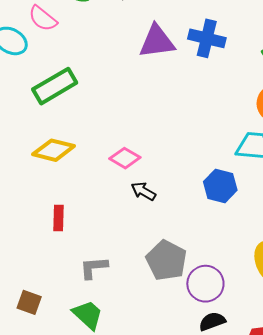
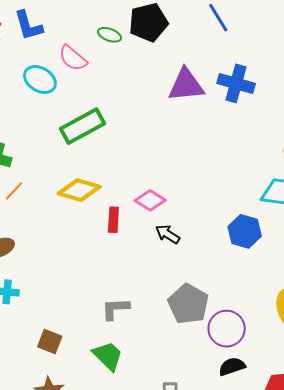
red rectangle: (58, 218) -> (113, 220), moved

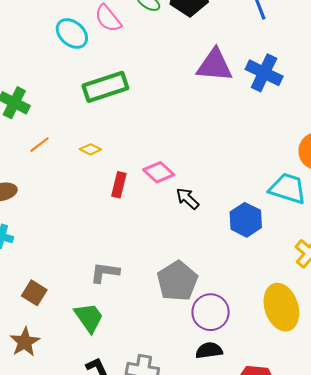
yellow diamond: (79, 190) -> (90, 149), size x0.5
orange line: (14, 191) -> (40, 145), moved
black arrow: (168, 234) -> (188, 199), moved

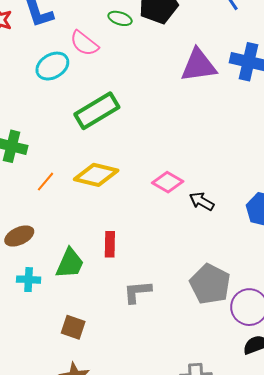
cyan ellipse: (72, 33) -> (52, 66), turned -60
yellow diamond: (90, 149) -> (96, 175), size x2.0
red rectangle: (119, 185) -> (110, 244), moved
green trapezoid: (89, 318) -> (70, 263), moved, turned 72

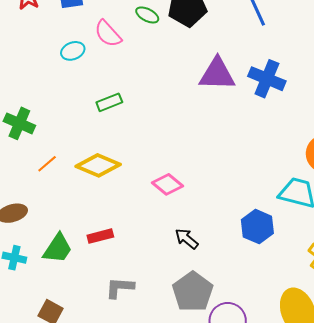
cyan ellipse: (52, 66) -> (73, 51), size x0.7
green rectangle: (97, 111) -> (109, 102), size x0.6
black arrow: (202, 201) -> (187, 239), moved
red rectangle: (110, 244) -> (100, 236), turned 65

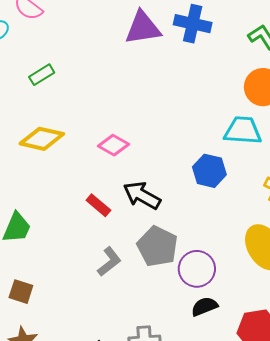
red rectangle: (100, 236) -> (98, 205), moved, turned 65
black arrow: (187, 239) -> (142, 195), size x1.5
gray L-shape: (120, 288) -> (109, 262), moved, turned 148

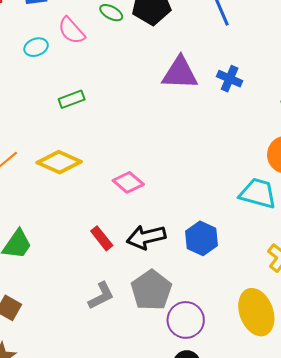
blue cross: (193, 24) -> (230, 79), size x0.7
blue hexagon: (209, 171) -> (201, 238), moved
black arrow: (142, 195) -> (146, 237), turned -54

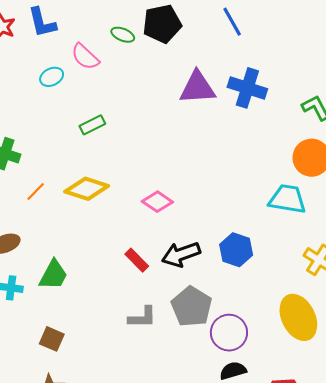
blue cross: (230, 79) -> (247, 88), size x1.5
gray L-shape: (101, 296) -> (142, 317), turned 32

